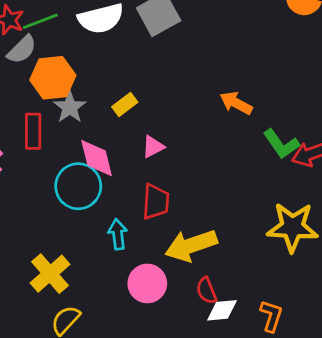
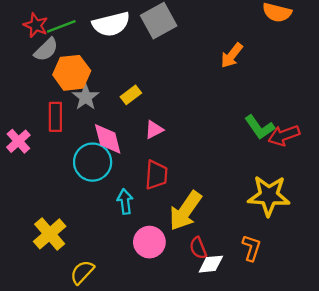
orange arrow: (236, 103) -> (232, 55), moved, turned -80
yellow arrow: (191, 245) -> (185, 211), turned -36
yellow cross: (50, 274) -> (50, 234), moved
orange L-shape: (271, 316) -> (251, 248), moved

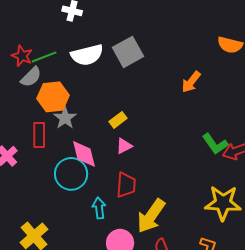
yellow rectangle: (131, 95) -> (118, 120), moved

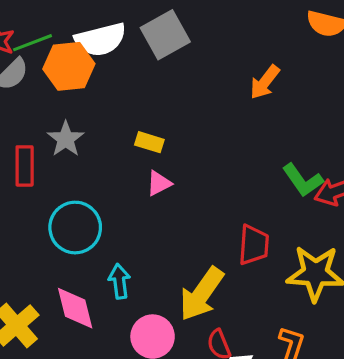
orange hexagon: (53, 97) -> (69, 66), moved
yellow rectangle: (118, 120) -> (149, 142), turned 54
pink diamond: (84, 154) -> (75, 308), moved
red trapezoid: (126, 185) -> (254, 245), moved

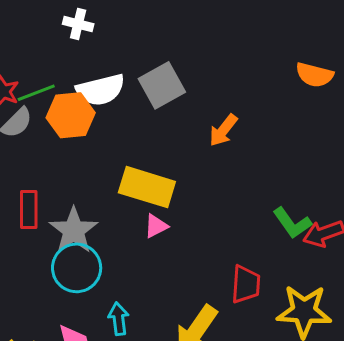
orange arrow: (265, 82) -> (223, 130), moved
gray star: (66, 139) -> (74, 230), moved, size x1.4
yellow rectangle: (149, 142) -> (147, 187), size x2.0

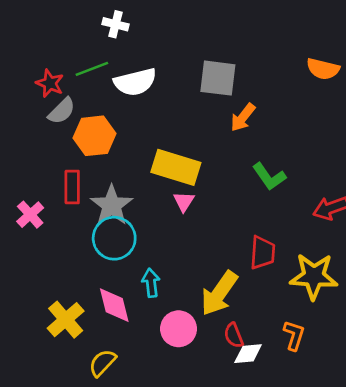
gray square: (162, 85) -> (218, 78), moved, turned 36
green line: (36, 93) -> (92, 69), moved
orange hexagon: (71, 115) -> (95, 136), moved
green L-shape: (292, 223) -> (269, 177), moved
pink triangle: (156, 226) -> (184, 201), turned -30

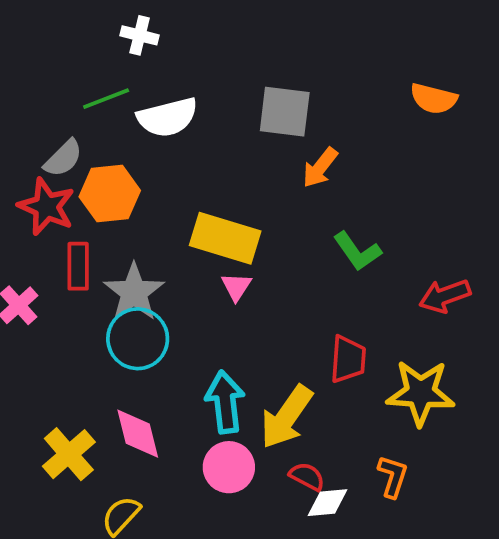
red star: (50, 83) -> (46, 207), moved, size x1.4
cyan arrow: (151, 283) -> (225, 402), moved, size x1.5
red semicircle: (234, 335) -> (307, 476), turned 140

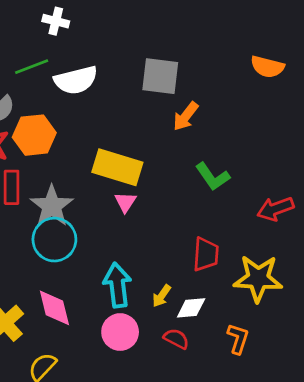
yellow arrow: (287, 417) -> (162, 296), size x0.5
white diamond: (328, 503) -> (191, 308), moved

